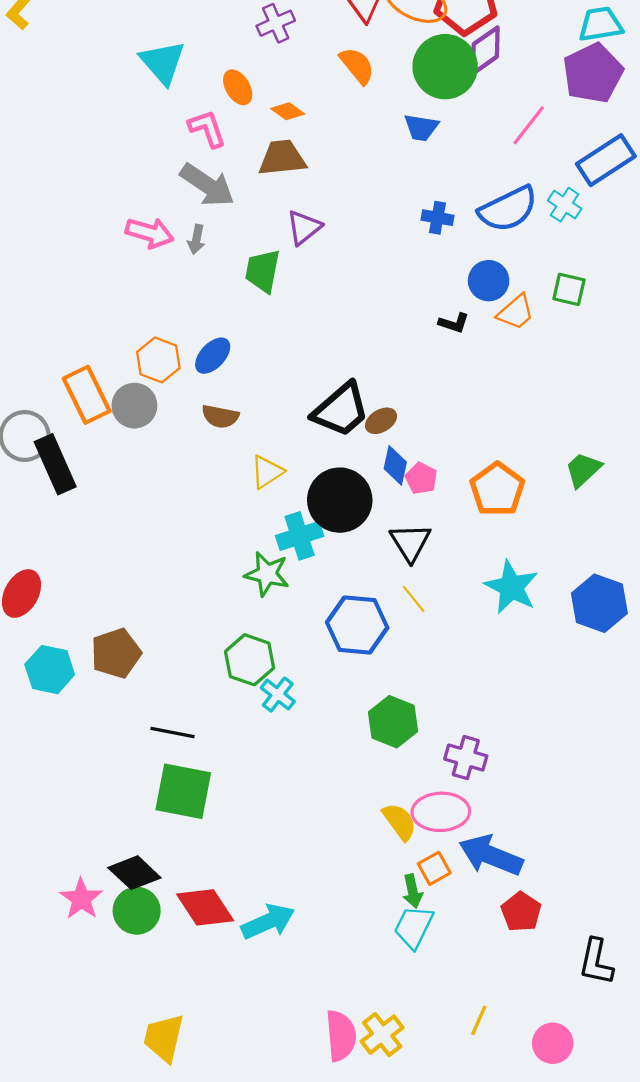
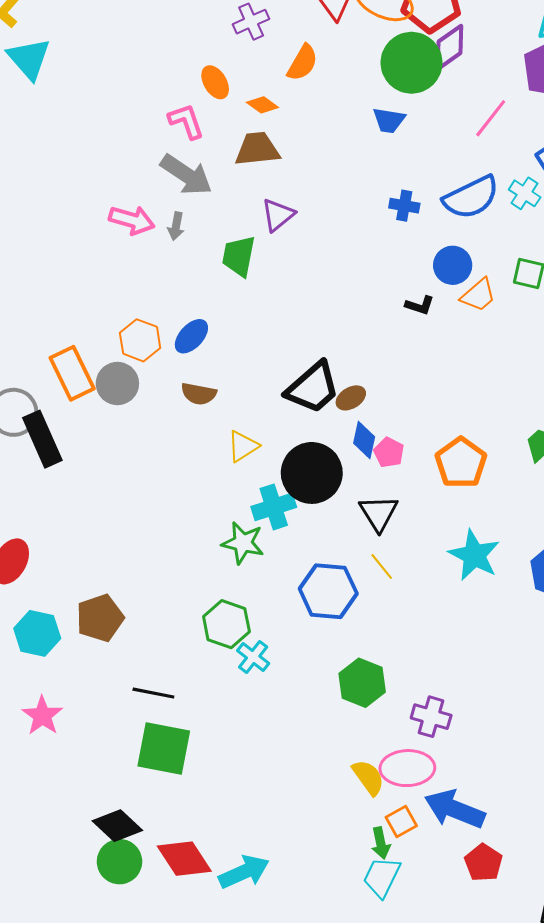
cyan triangle: (163, 62) -> (29, 59), moved
orange semicircle: (357, 66) -> (302, 63), moved, turned 69
pink star: (81, 899) -> (42, 716), moved

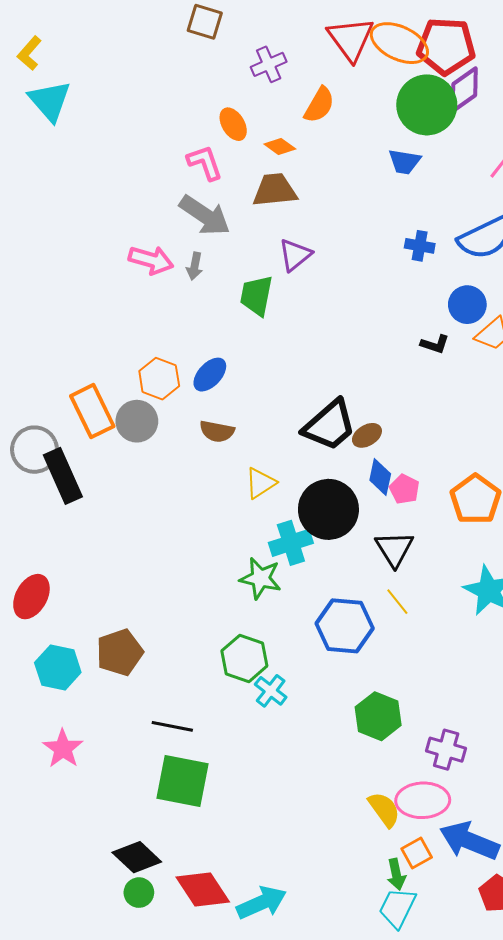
green circle: (119, 862) -> (139, 893), size x0.7

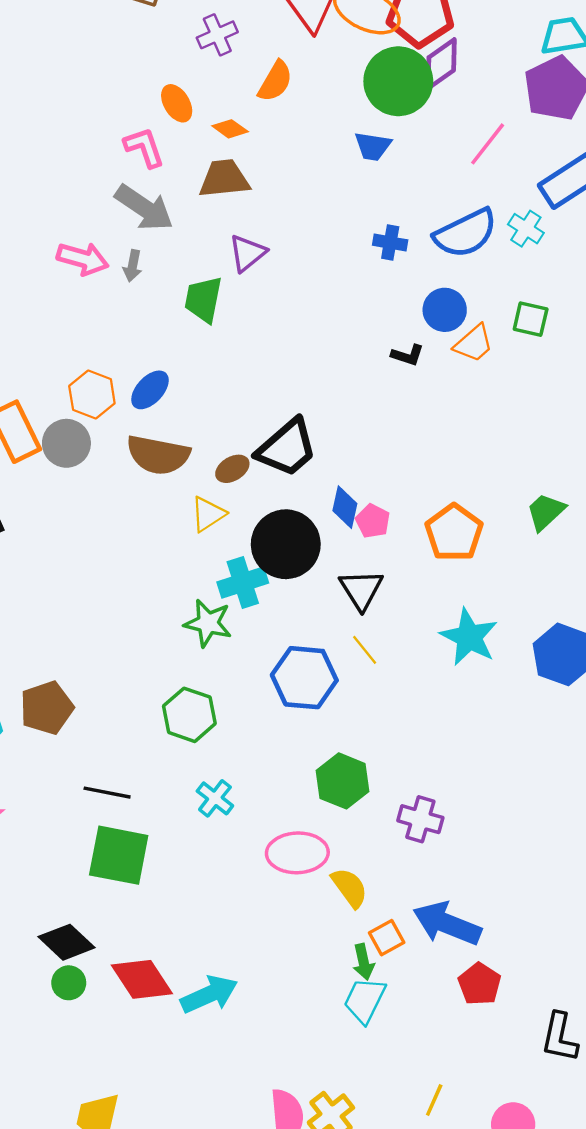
brown semicircle: (217, 431) -> (158, 455), size x1.6
brown ellipse: (367, 435) -> (232, 469), moved
cyan cross: (271, 691) -> (215, 798), moved
pink ellipse: (423, 800) -> (297, 853), moved

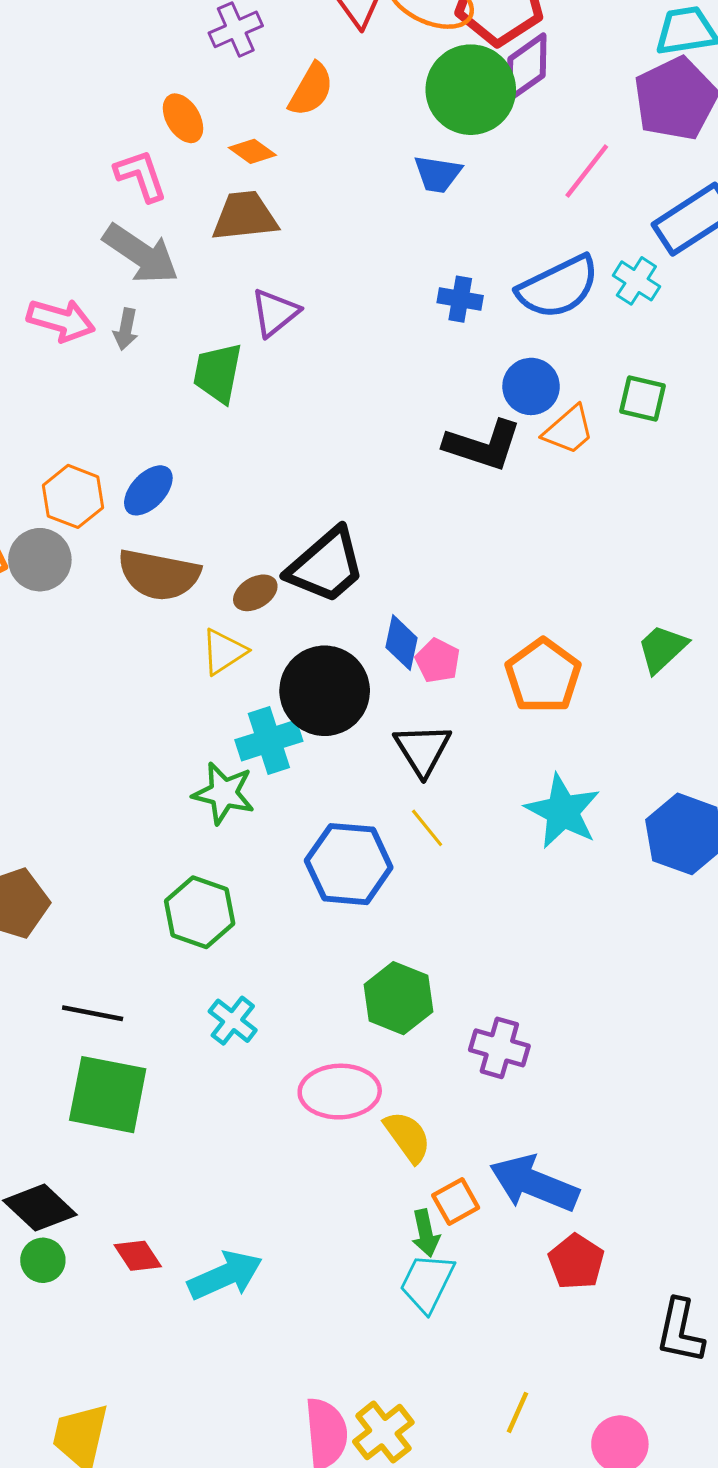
black L-shape: (408, 355) -> (483, 445), size x1.8
red diamond: (142, 979) -> (138, 1256), size x0.6

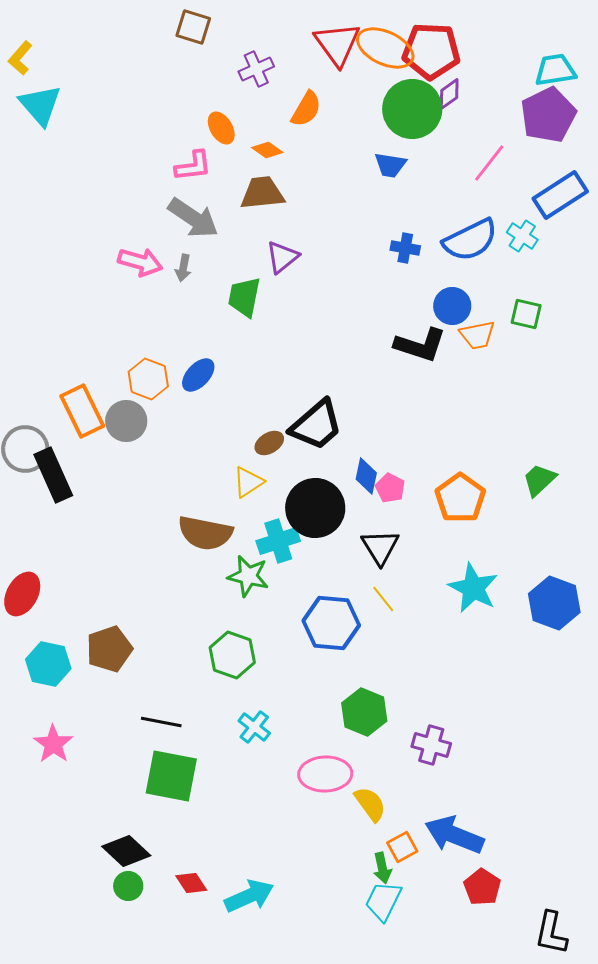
purple diamond: (527, 67) -> (449, 94), size x0.7
pink L-shape: (141, 176) -> (193, 166), turned 102
orange trapezoid: (569, 430) -> (477, 335), turned 30
brown semicircle: (159, 575) -> (205, 533), moved

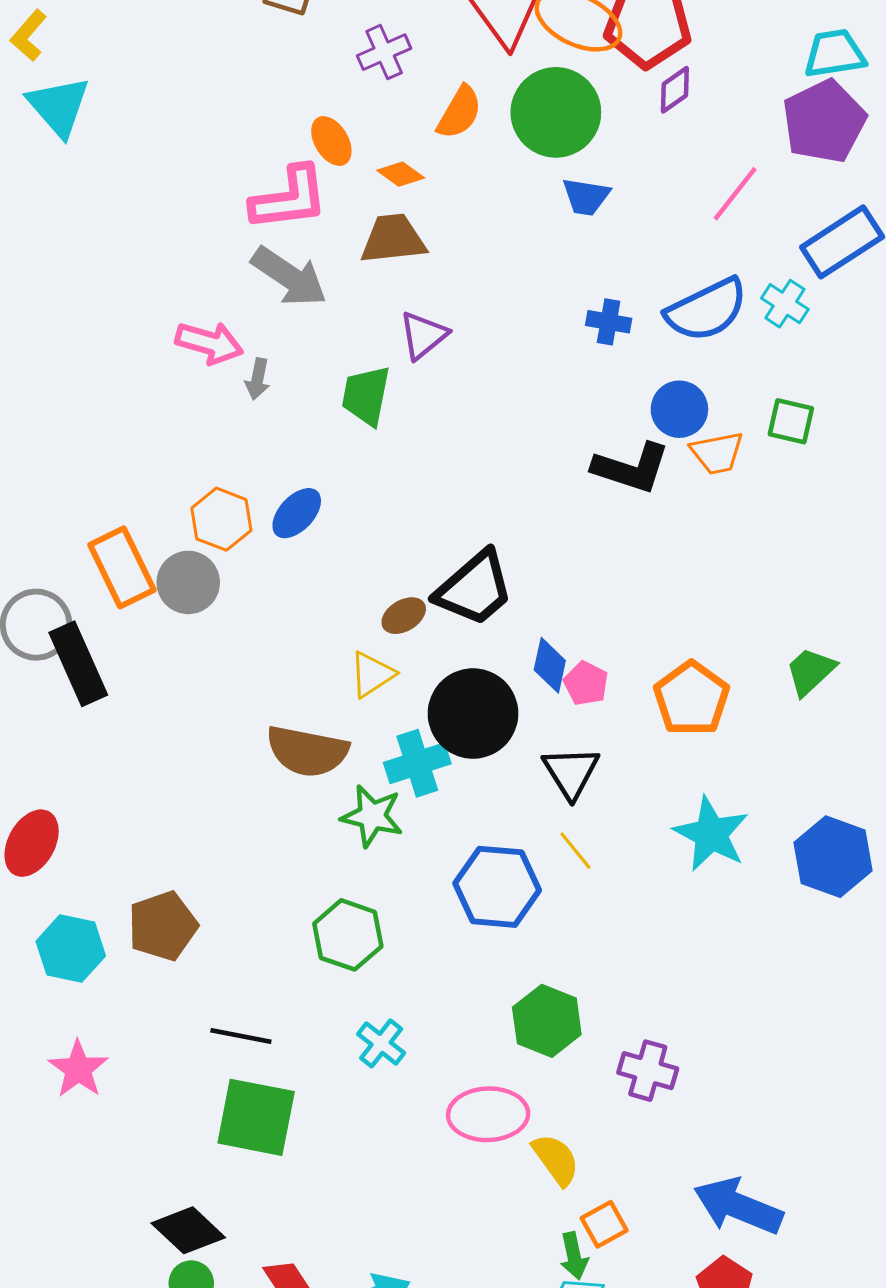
green circle: (412, 109) -> (556, 112), moved
pink L-shape: (193, 166) -> (289, 198), size x1.4
gray arrow: (183, 268) -> (258, 379), moved
blue arrow: (454, 835) -> (738, 1206), moved

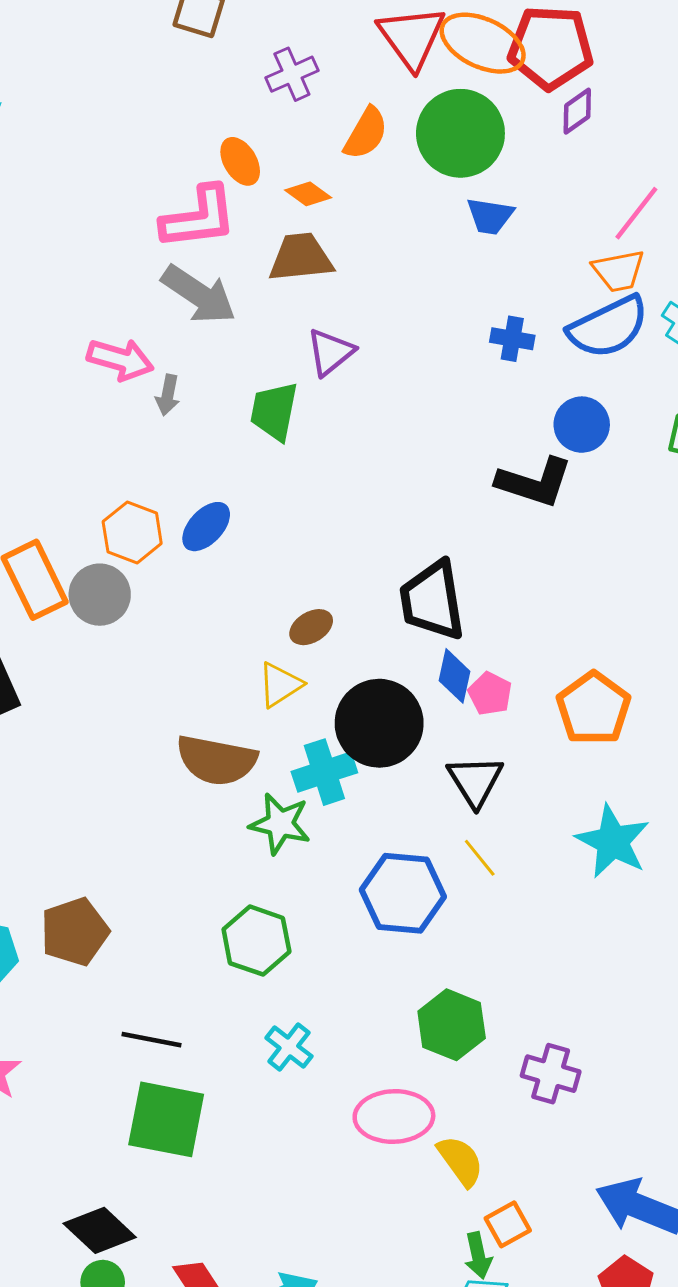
orange trapezoid: (717, 453) -> (619, 271), moved
black trapezoid: (475, 588) -> (432, 601), moved, turned 122

